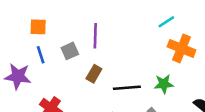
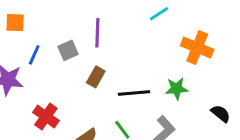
cyan line: (166, 22) -> (159, 14), moved
orange square: (38, 27) -> (15, 23), moved
blue line: (41, 55) -> (34, 55), turned 42

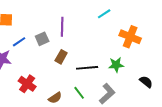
blue line: (34, 55) -> (19, 42), turned 32

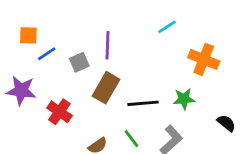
blue line: (19, 42) -> (47, 54), moved
brown rectangle: (61, 57) -> (106, 88), size x1.5
red cross: (27, 84) -> (59, 112), moved

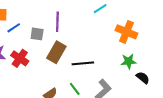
gray square: (79, 62) -> (37, 34), turned 32
green star: (184, 99) -> (129, 61), moved
red cross: (59, 112) -> (20, 58), moved

